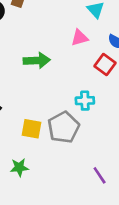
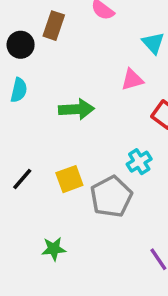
cyan cross: (85, 101) -> (139, 162), turned -30
yellow square: (31, 129) -> (69, 179), moved, turned -30

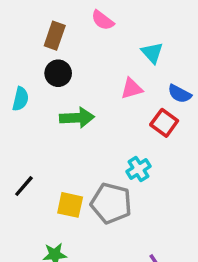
black circle: (21, 45) -> (58, 73), moved
yellow square: (69, 179) -> (70, 205), moved, turned 32
gray pentagon: (111, 197) -> (111, 203), turned -30

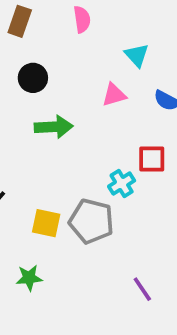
pink semicircle: (103, 20) -> (82, 19), turned -135
brown rectangle: (55, 36) -> (20, 21), moved
red square: (164, 123) -> (152, 159), moved, turned -36

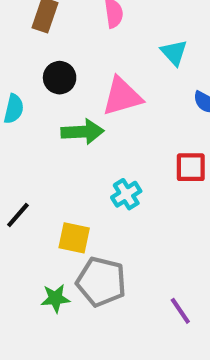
pink triangle: (114, 95) -> (122, 96), moved, size x1.5
cyan cross: (122, 183) -> (126, 194), moved
gray pentagon: (91, 221) -> (101, 282), moved

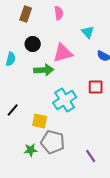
cyan cross: (126, 194) -> (65, 100), size x1.6

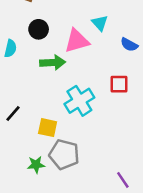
cyan triangle: (88, 32) -> (100, 23), moved
purple line: (91, 156) -> (123, 180), moved

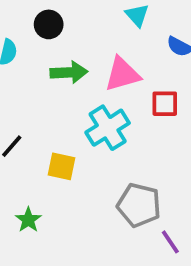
pink triangle: (77, 41) -> (122, 74), moved
gray pentagon: (64, 154) -> (139, 205), moved
green star: (36, 165) -> (28, 220), moved, turned -30

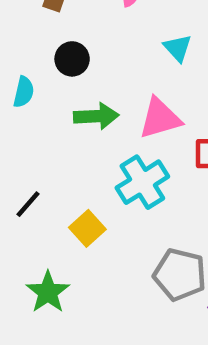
yellow square: (62, 166) -> (87, 228), turned 36
green star: (28, 220) -> (48, 292), size x1.4

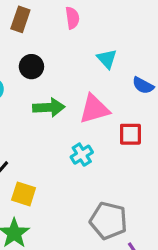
cyan cross: (142, 182) -> (82, 155), size x0.6
yellow square: (87, 228) -> (24, 194), moved, turned -30

